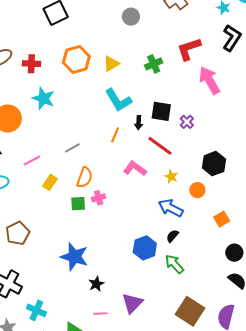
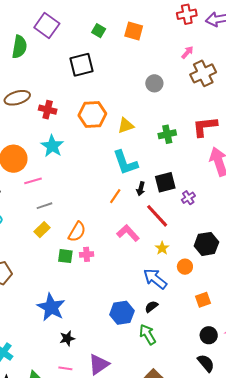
black square: (161, 111) -> (165, 182), turned -35
gray line: (72, 148) -> (45, 206), moved
pink line: (32, 161) -> (33, 181), moved

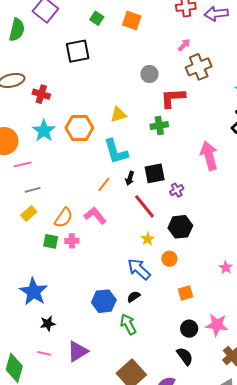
orange hexagon: (92, 115) -> (79, 128), moved
red L-shape: (205, 127) -> (173, 98), moved
pink L-shape: (128, 233) -> (95, 215), moved
black hexagon: (206, 244) -> (180, 227), moved

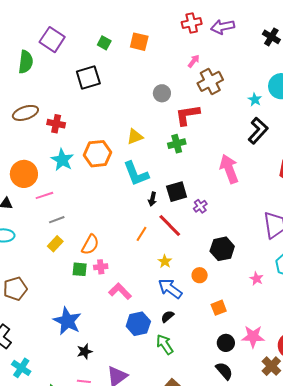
orange line: (104, 184) -> (142, 234), moved
pink L-shape: (95, 215) -> (120, 291), moved
black hexagon: (180, 227) -> (222, 249), moved
yellow star: (148, 239) -> (165, 261), moved

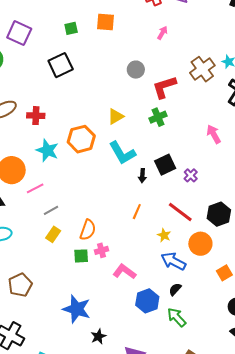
green square: (104, 43) -> (71, 28), turned -32
brown cross: (210, 81) -> (202, 69), moved
pink arrow: (229, 169) -> (214, 134), size x0.7
red line: (170, 225) -> (180, 212), moved
orange circle: (200, 275) -> (200, 244), size x1.5

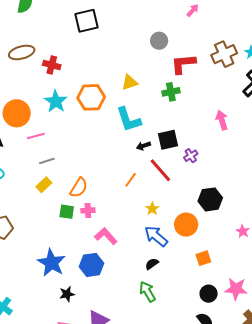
black arrow: (142, 176) -> (143, 146), turned 56
red line: (180, 212) -> (160, 170), moved
blue hexagon: (147, 301) -> (91, 265), moved

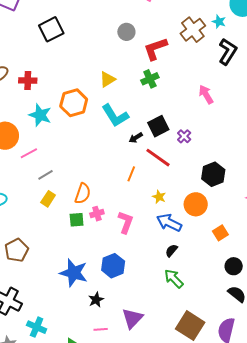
pink L-shape: (106, 236) -> (126, 222), moved, turned 75

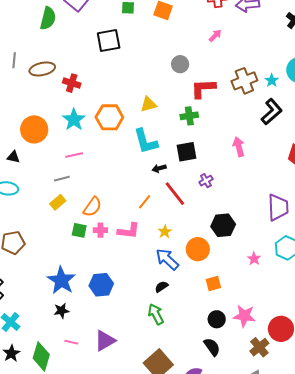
black square: (158, 126) -> (187, 152), moved
pink line: (29, 153) -> (74, 155), moved
pink L-shape: (126, 222) -> (129, 231), moved, turned 60
black star: (96, 300) -> (61, 311), moved

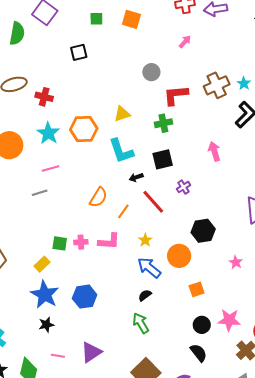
black square: (109, 41) -> (79, 52), size x0.7
yellow rectangle: (58, 202) -> (42, 264), moved
orange semicircle: (92, 207) -> (98, 197), moved

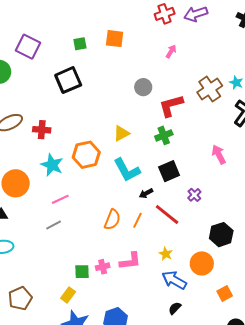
black square: (79, 52) -> (68, 80), size x1.5
orange line: (123, 211) -> (137, 220), moved

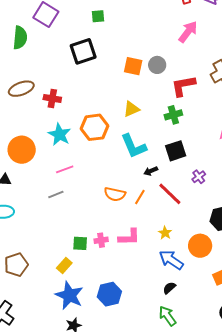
orange square: (115, 39) -> (133, 66), moved
pink arrow: (171, 51) -> (188, 32), size x1.6
orange semicircle: (112, 220) -> (115, 194), turned 75

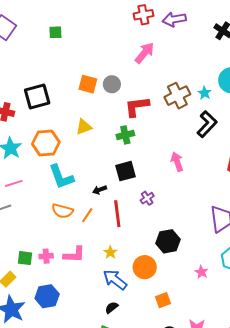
black square: (83, 51) -> (37, 96), moved
cyan L-shape: (134, 146) -> (61, 177), moved
red line: (170, 194) -> (117, 214), turned 36
blue hexagon: (109, 294) -> (47, 296), moved

